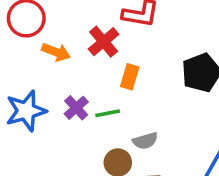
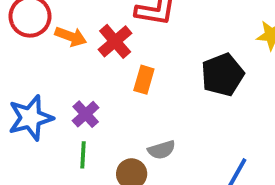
orange arrow: (56, 52) -> (71, 36), moved
green line: (108, 113) -> (83, 155), moved, turned -75

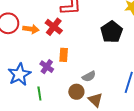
orange rectangle: (144, 80) -> (64, 55), moved
green line: (83, 155) -> (39, 93), moved

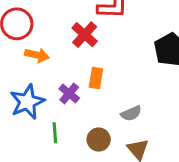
orange arrow: (31, 29) -> (37, 55), moved
brown circle: (76, 92) -> (99, 140), moved

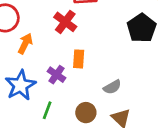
orange arrow: (37, 55) -> (25, 44), turned -72
green line: (55, 133) -> (47, 110), turned 30

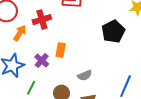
red cross: (65, 22) -> (42, 20), moved, turned 30

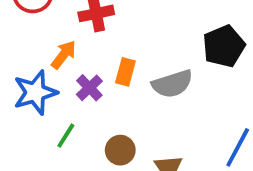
orange arrow: (20, 33) -> (64, 55), moved
gray semicircle: (85, 75) -> (172, 84), moved, size x1.5

